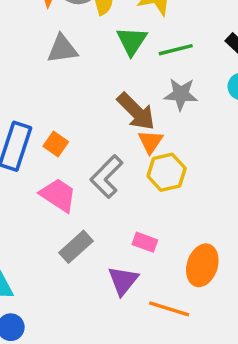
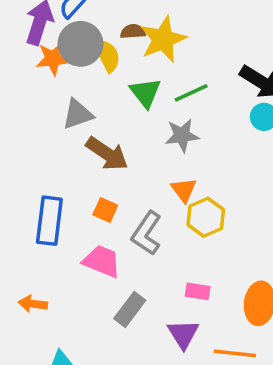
gray star: (181, 94) -> (182, 135), moved
brown arrow: (136, 111) -> (107, 154), moved
orange square: (56, 144) -> (105, 210), moved

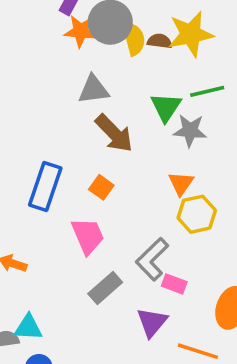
brown semicircle: (133, 32) -> (160, 41), moved
green triangle: (145, 93) -> (166, 107), moved
gray L-shape: (147, 233) -> (152, 259), moved
pink trapezoid: (102, 261) -> (88, 236), turned 33

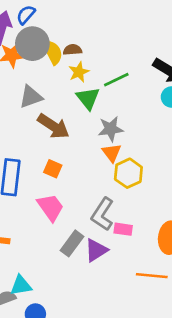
yellow star: (191, 34) -> (79, 72), moved, size x0.6
gray star: (190, 131) -> (111, 129), moved
purple triangle: (152, 322) -> (96, 250), moved, turned 30

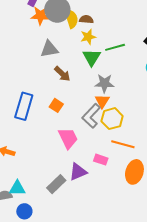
brown arrow: (53, 126) -> (62, 74), size x0.7
pink trapezoid: (50, 207) -> (68, 138), moved
gray L-shape: (102, 214) -> (91, 116), moved
gray rectangle: (72, 243) -> (56, 184), moved
orange line: (152, 276) -> (123, 144), moved

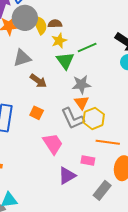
gray L-shape: (91, 116) -> (73, 119), turned -60
gray rectangle: (56, 184) -> (102, 190), moved

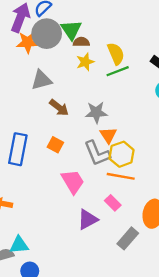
yellow semicircle: (40, 25) -> (116, 54), moved
green triangle: (65, 61) -> (71, 30), moved
gray star: (81, 85) -> (96, 112), moved
orange line: (108, 142) -> (121, 176), moved
pink rectangle: (88, 160) -> (113, 203), turned 32

